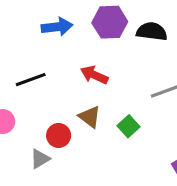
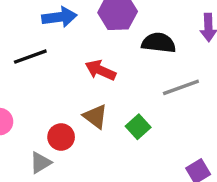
black semicircle: (152, 31) -> (159, 43), moved
black line: (31, 80) -> (30, 57), moved

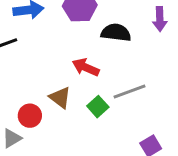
red arrow: (100, 70) -> (86, 67), moved
gray line: (181, 87) -> (130, 91), moved

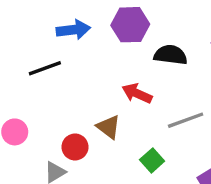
green square: (98, 107) -> (152, 160), moved

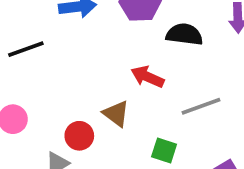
black line: (45, 68) -> (26, 49), moved
green square: (152, 160) -> (164, 151), turned -30

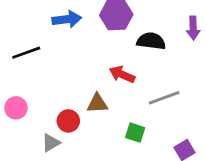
brown triangle: (116, 114) -> (97, 103), turned -40

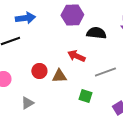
blue arrow: (67, 19) -> (25, 18), moved
red circle: (68, 121) -> (39, 71), moved

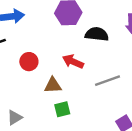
red circle: (39, 71) -> (29, 62), moved
green square: (85, 96) -> (62, 109), moved, turned -32

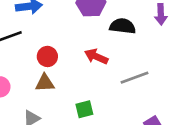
brown triangle: (53, 85) -> (45, 83), moved

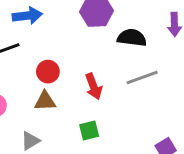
red arrow: (96, 56) -> (94, 86), moved, turned -135
gray line: (134, 78) -> (142, 77), moved

